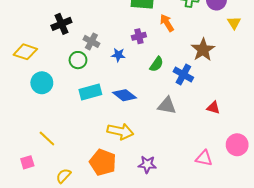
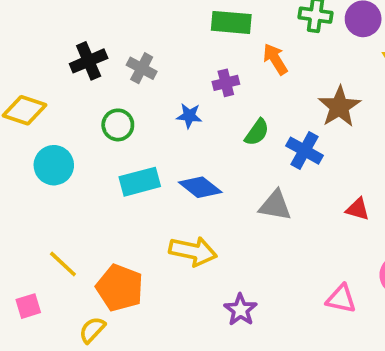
gray cross: (91, 41) -> (142, 68), moved
orange pentagon: (103, 162) -> (120, 288), moved
purple star: (147, 164) -> (240, 310), turned 30

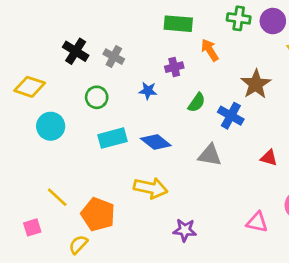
black cross: (89, 61) -> (76, 51), turned -35
purple star: (240, 310) -> (185, 230), turned -30

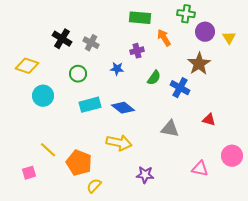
purple circle: (273, 21) -> (205, 32), moved
gray triangle: (210, 155) -> (170, 129), moved
yellow semicircle: (78, 245) -> (94, 186), moved

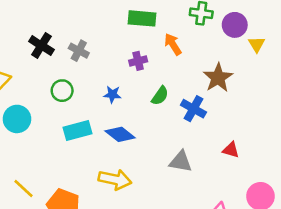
purple circle: (205, 32) -> (235, 25), moved
blue star: (117, 69) -> (112, 94), moved

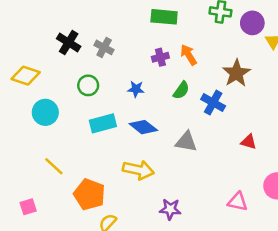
orange arrow: (173, 44) -> (189, 55), moved
gray triangle: (181, 161) -> (186, 142), moved
yellow line: (23, 189) -> (54, 166), moved

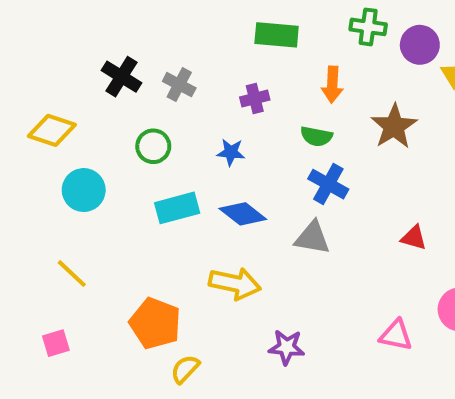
orange arrow: (189, 55) -> (332, 85), moved, turned -145
purple cross: (160, 57) -> (255, 99), moved
green semicircle: (181, 90) -> (316, 136), moved, turned 66
blue cross: (213, 103) -> (328, 184), moved
yellow line: (54, 166) -> (72, 274), moved

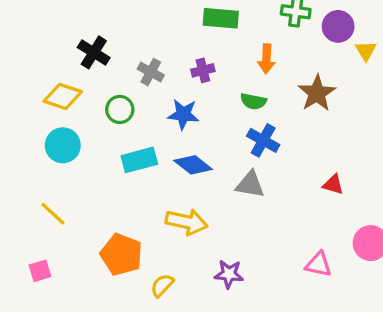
gray cross: (179, 85) -> (151, 72), moved
yellow diamond: (52, 130) -> (63, 96), moved
blue star: (231, 152) -> (183, 114), size x1.4
yellow semicircle: (185, 369) -> (162, 285), moved

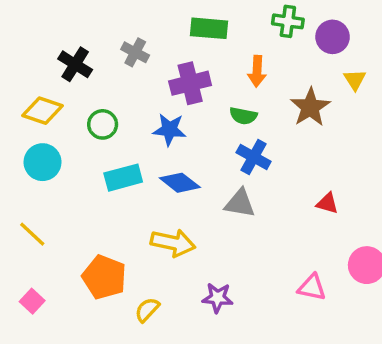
yellow triangle: (366, 51) -> (355, 80), moved
purple cross: (203, 70) -> (190, 83), size x1.6
gray cross: (151, 72) -> (135, 52), moved
pink square: (40, 271) -> (32, 301), moved, turned -30

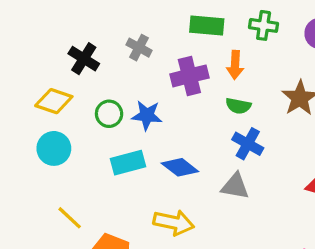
green cross: (288, 21) -> (264, 25), moved
orange arrow: (257, 71) -> (235, 65), moved
blue star: (169, 130) -> (147, 115), moved
yellow line: (32, 234) -> (70, 218), moved

